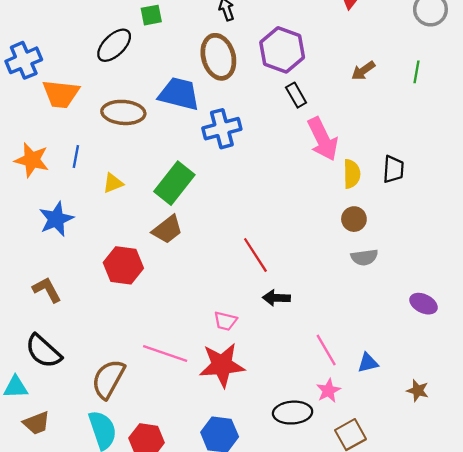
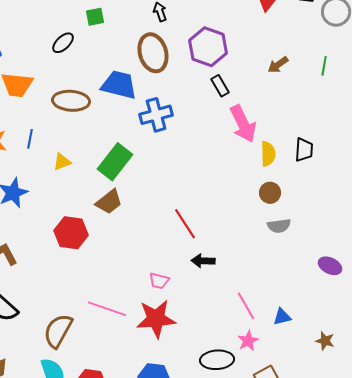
black ellipse: (114, 45) -> (63, 43), size x0.7

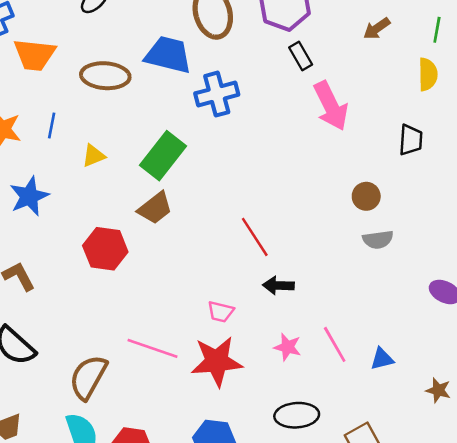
yellow semicircle: (268, 154) -> (428, 74), moved
pink star: (248, 341) -> (288, 347), moved, turned -30

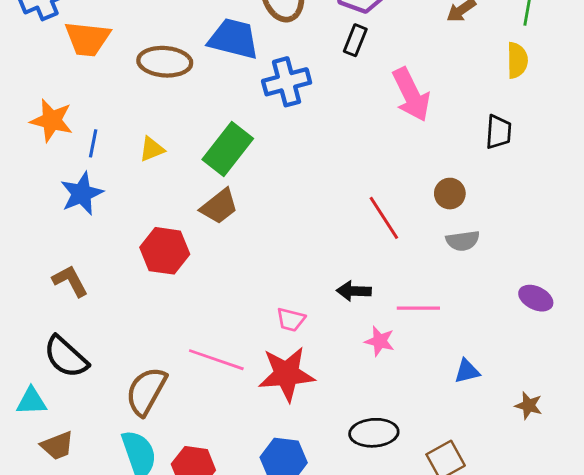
black rectangle: (301, 56) -> (355, 40), moved, turned 52
blue line: (52, 126) -> (93, 143), moved
red line: (255, 237) -> (384, 218), moved
pink line: (335, 344) -> (418, 308), moved, turned -60
pink star: (288, 347) -> (380, 341), moved

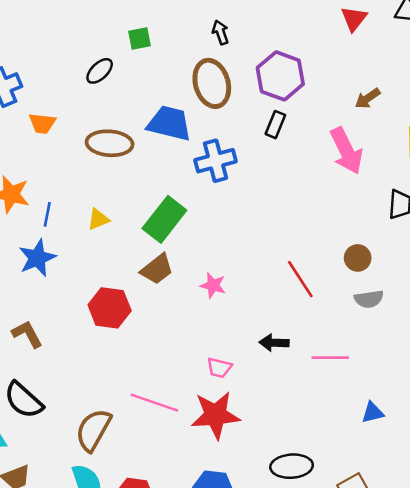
orange trapezoid: (87, 39) -> (42, 123), size x0.7
pink arrow: (411, 95) -> (346, 151), moved
pink star: (380, 341) -> (213, 285), moved

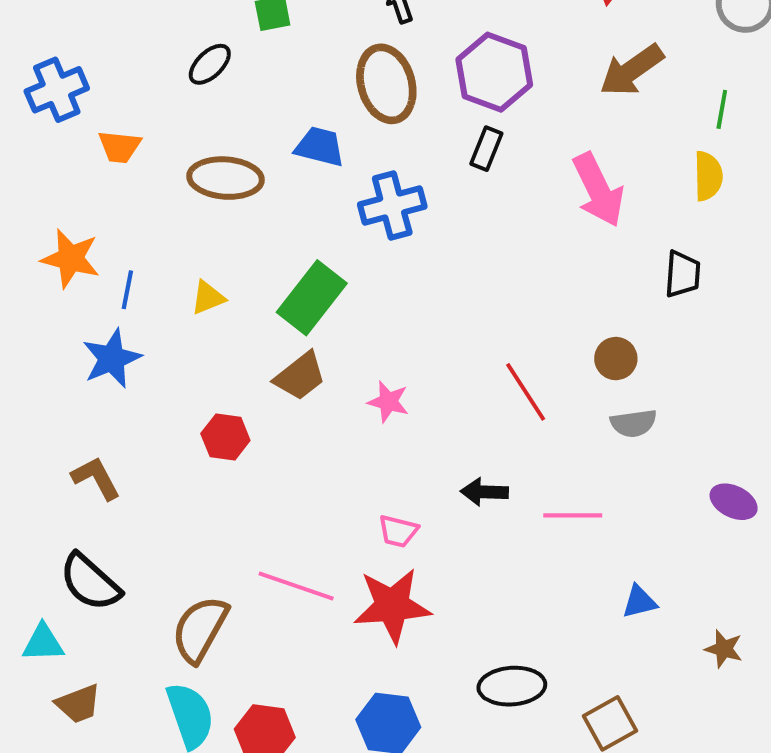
brown arrow: (368, 98) -> (632, 70), moved, size x1.6
blue trapezoid: (169, 123) -> (320, 147), size x0.7
red hexagon: (110, 308) -> (225, 437), size x0.7

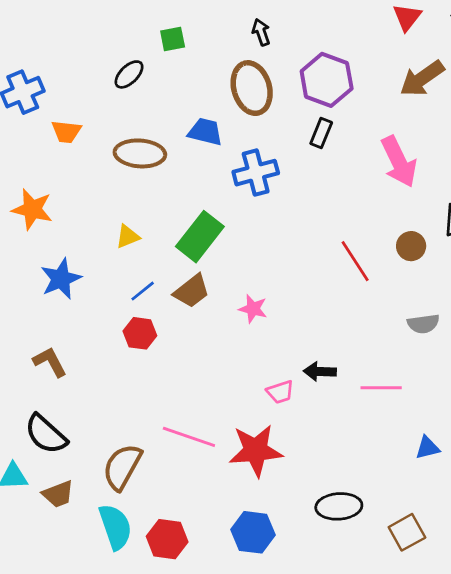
blue line: (127, 290) -> (143, 291), moved, turned 40
brown circle: (616, 359) -> (411, 246), moved
red line: (526, 392) -> (355, 261), moved
pink trapezoid: (398, 531) -> (280, 392), moved, turned -32
brown trapezoid: (78, 704) -> (58, 494), moved

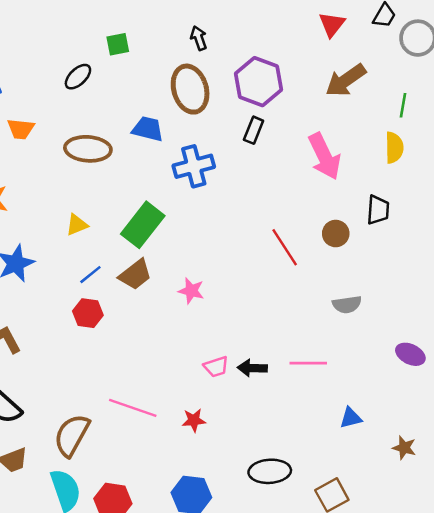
black arrow: (320, 371) -> (252, 368), moved
red star: (256, 451) -> (194, 420), size x0.5

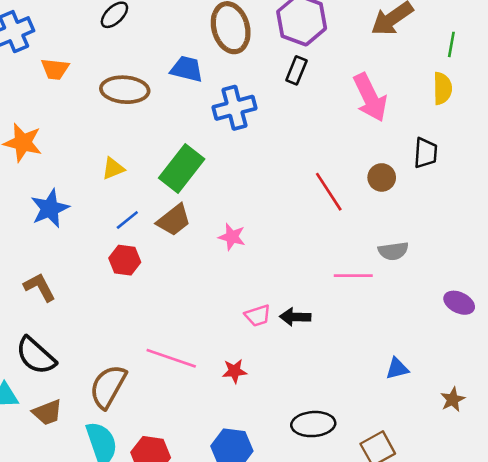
pink line: (308, 363) -> (353, 276), moved
brown star: (404, 448) -> (453, 400), turned 30

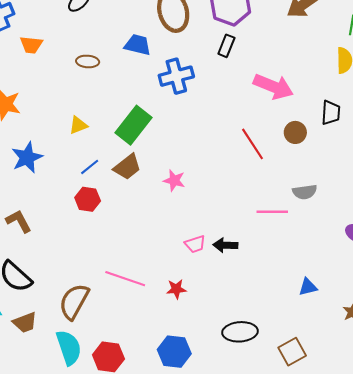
brown ellipse: (125, 90) -> (88, 61), size x0.6
pink arrow: (370, 97) -> (273, 87), moved, turned -42

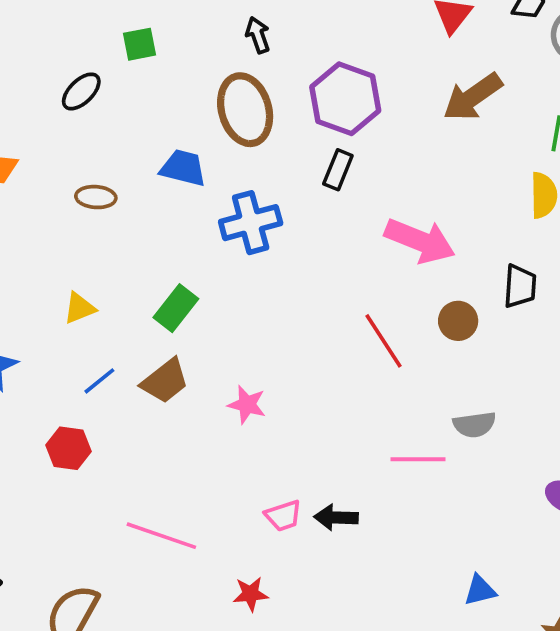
green rectangle: (134, 125) -> (176, 308), size x0.7
red hexagon: (88, 199) -> (69, 448), moved
pink line: (125, 279) -> (161, 536), moved

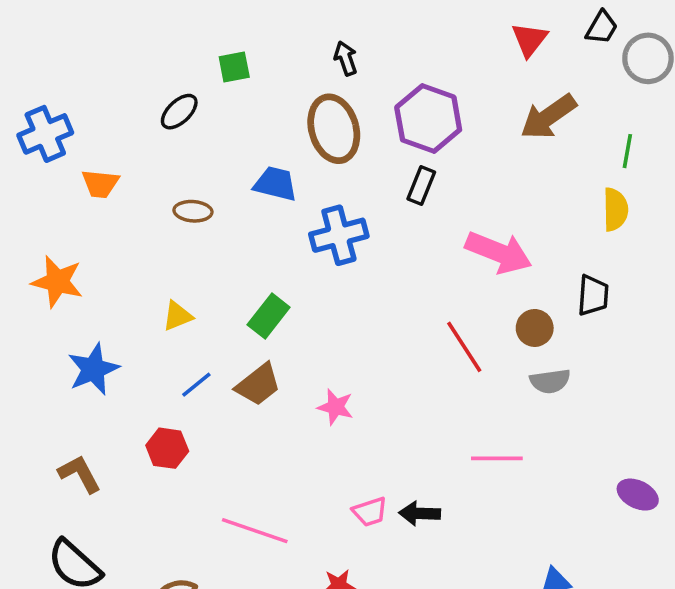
gray semicircle: (474, 425) -> (550, 381), moved

